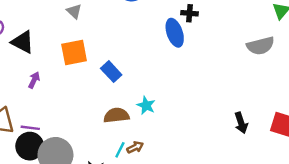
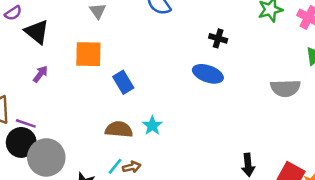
blue ellipse: (175, 33) -> (208, 74), moved, turned -64

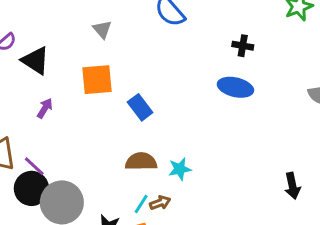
purple line: (26, 123) -> (34, 166), turned 30
cyan star: (152, 126) -> (180, 169), moved, turned 30

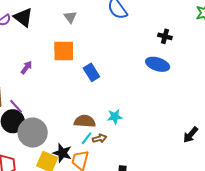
black triangle: (36, 61) -> (23, 17), moved
brown semicircle: (141, 162) -> (85, 121), moved
black arrow: (292, 186) -> (191, 135), turned 48

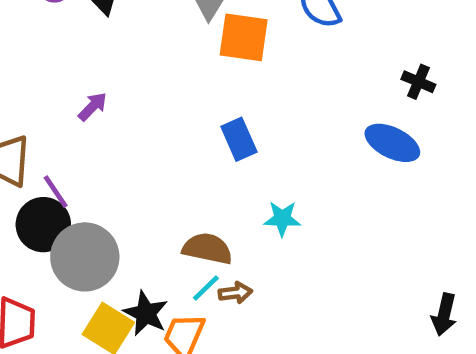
orange square: (64, 51) -> (244, 37), moved
cyan star: (115, 117) -> (282, 219), moved
black arrow: (191, 135) -> (444, 315), turned -36

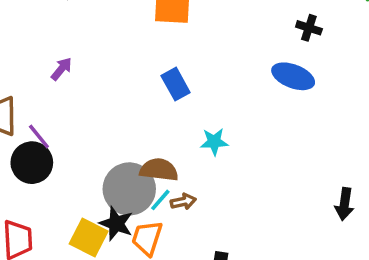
gray circle: (85, 257) -> (129, 189), moved

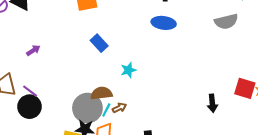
purple arrow: (61, 69) -> (33, 50), turned 32
black arrow: (344, 204) -> (212, 103), moved

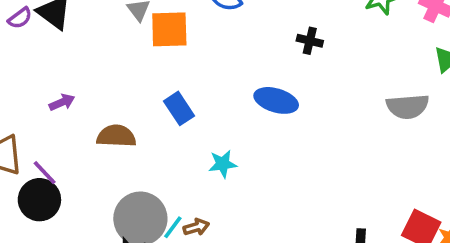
blue ellipse: (164, 23) -> (276, 100), moved
brown semicircle: (101, 93) -> (116, 136), moved

